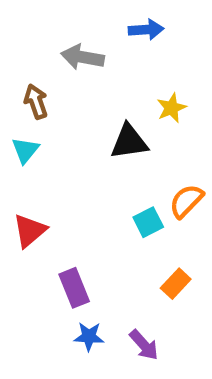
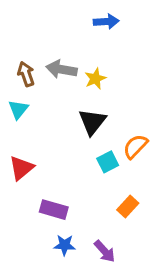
gray arrow: (83, 57) -> (61, 69), moved
yellow star: (171, 108) -> (95, 79), moved
black triangle: (129, 142) -> (92, 122), moved, turned -44
purple rectangle: (74, 288) -> (54, 210), turned -52

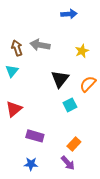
yellow star: (95, 79) -> (82, 51), moved
orange semicircle: (135, 146) -> (88, 84), moved
orange rectangle: (128, 207) -> (74, 144), moved
blue star: (65, 245) -> (31, 164), moved

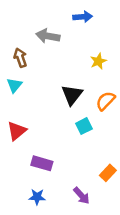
gray arrow: (40, 45) -> (48, 36), moved
orange rectangle: (74, 144) -> (108, 173), moved

